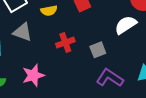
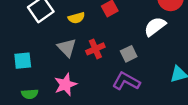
gray triangle: (23, 32) -> (67, 48), moved, turned 30
purple L-shape: (110, 78) -> (126, 81), moved

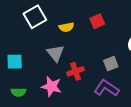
red cross: (95, 49) -> (75, 71), moved
pink star: (65, 85) -> (51, 86), turned 30

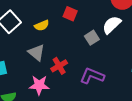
red square: (97, 21) -> (70, 14), turned -32
gray square: (111, 64) -> (92, 38), moved

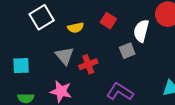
white semicircle: (112, 25) -> (141, 31), moved, turned -42
red cross: (59, 66) -> (88, 64), moved

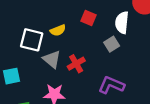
white square: (42, 17) -> (32, 40), moved, turned -35

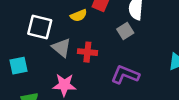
yellow semicircle: (58, 30) -> (79, 15), moved
red cross: (76, 64) -> (87, 52), turned 36

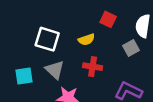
yellow semicircle: (79, 15) -> (86, 40), moved
gray triangle: (61, 48) -> (55, 70), moved

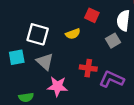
red cross: (93, 67) -> (88, 68), moved
cyan square: (24, 76) -> (17, 57), moved

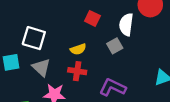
yellow semicircle: (73, 34) -> (78, 49), moved
red cross: (88, 68) -> (77, 71), moved

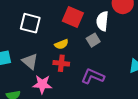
red square: (92, 18) -> (73, 17), size x1.5
white square: (34, 38) -> (30, 23), moved

